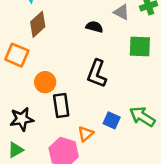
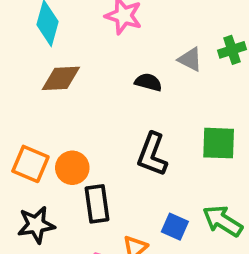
brown diamond: (38, 24) -> (61, 78), turned 40
green square: (140, 46) -> (219, 143), moved
orange square: (17, 55) -> (30, 164), moved

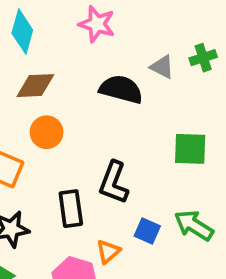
black semicircle: (148, 82) -> (121, 89), size x1.6
black L-shape: (152, 154) -> (114, 183), moved
orange circle: (72, 168) -> (47, 132), moved

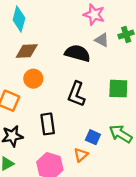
pink star: (97, 24) -> (94, 15), moved
black L-shape: (114, 183) -> (76, 94), moved
orange triangle: (108, 251) -> (81, 155), moved

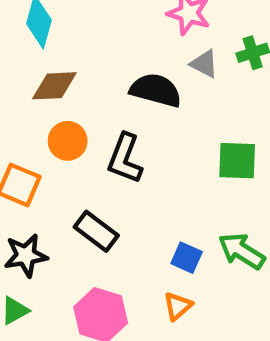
black L-shape: (76, 94) -> (125, 158), moved
black rectangle: (48, 124) -> (96, 231), turned -45
orange triangle: (81, 155) -> (178, 306), moved

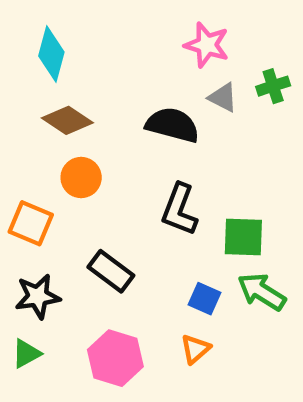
brown diamond: (54, 86) -> (67, 120), turned 36
black L-shape: (125, 158) -> (179, 210), moved
green square: (237, 161) -> (243, 237), moved

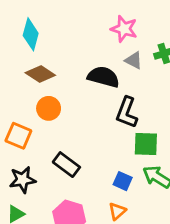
black L-shape: (179, 210) -> (127, 112), moved

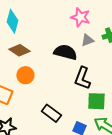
gray triangle: (134, 60) -> (87, 40), turned -48
black rectangle: (66, 165) -> (51, 113), moved

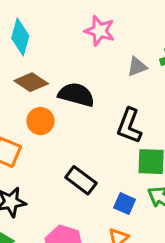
pink star: (80, 17) -> (100, 31), moved
black semicircle: (65, 52) -> (76, 95), moved

